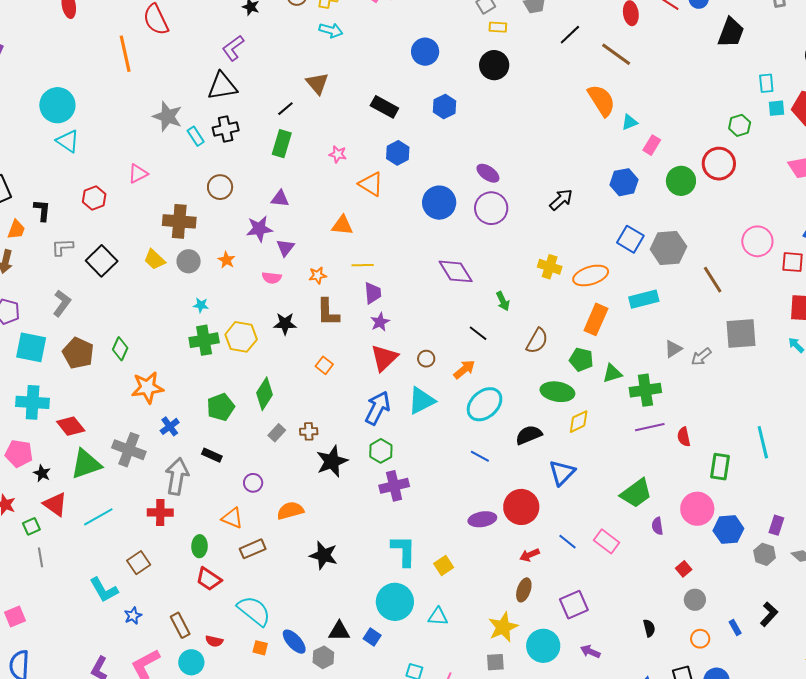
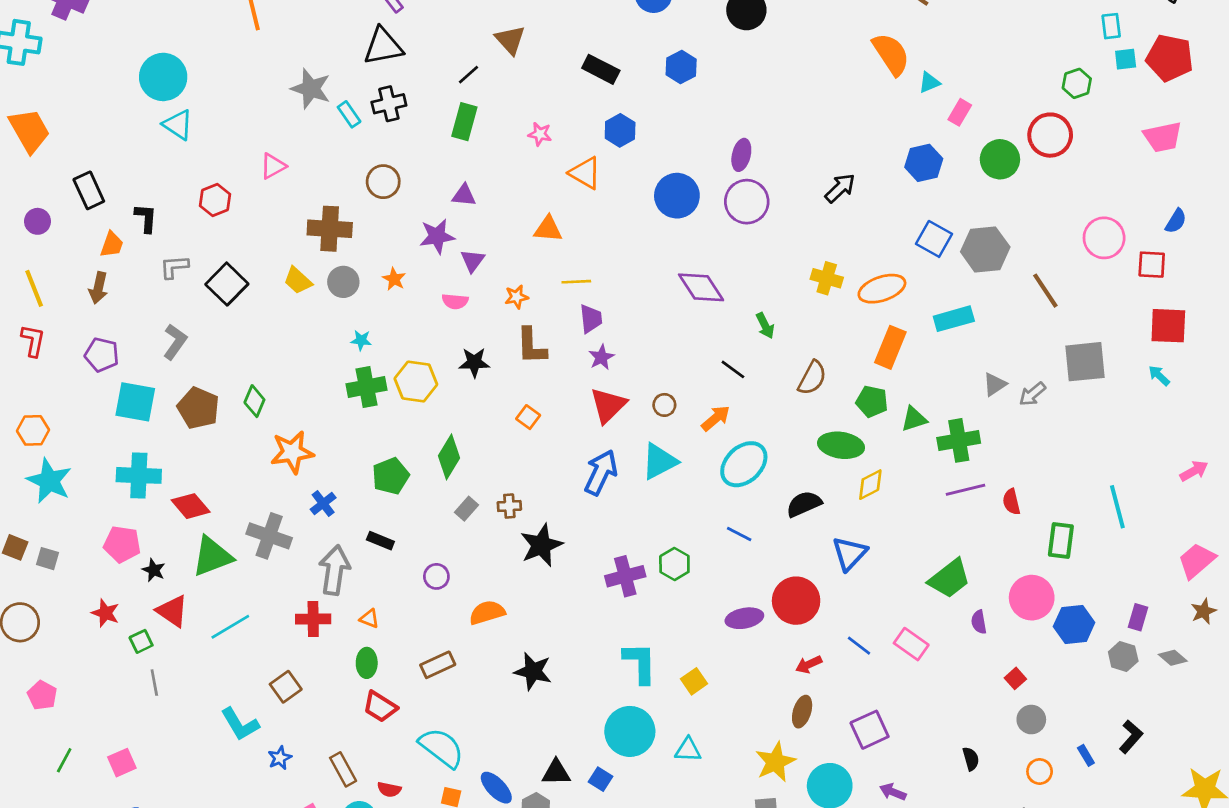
purple ellipse: (488, 173) -> (741, 155), turned 70
green hexagon: (381, 451) -> (674, 564), moved
orange triangle: (232, 518) -> (369, 619), moved, size x0.7

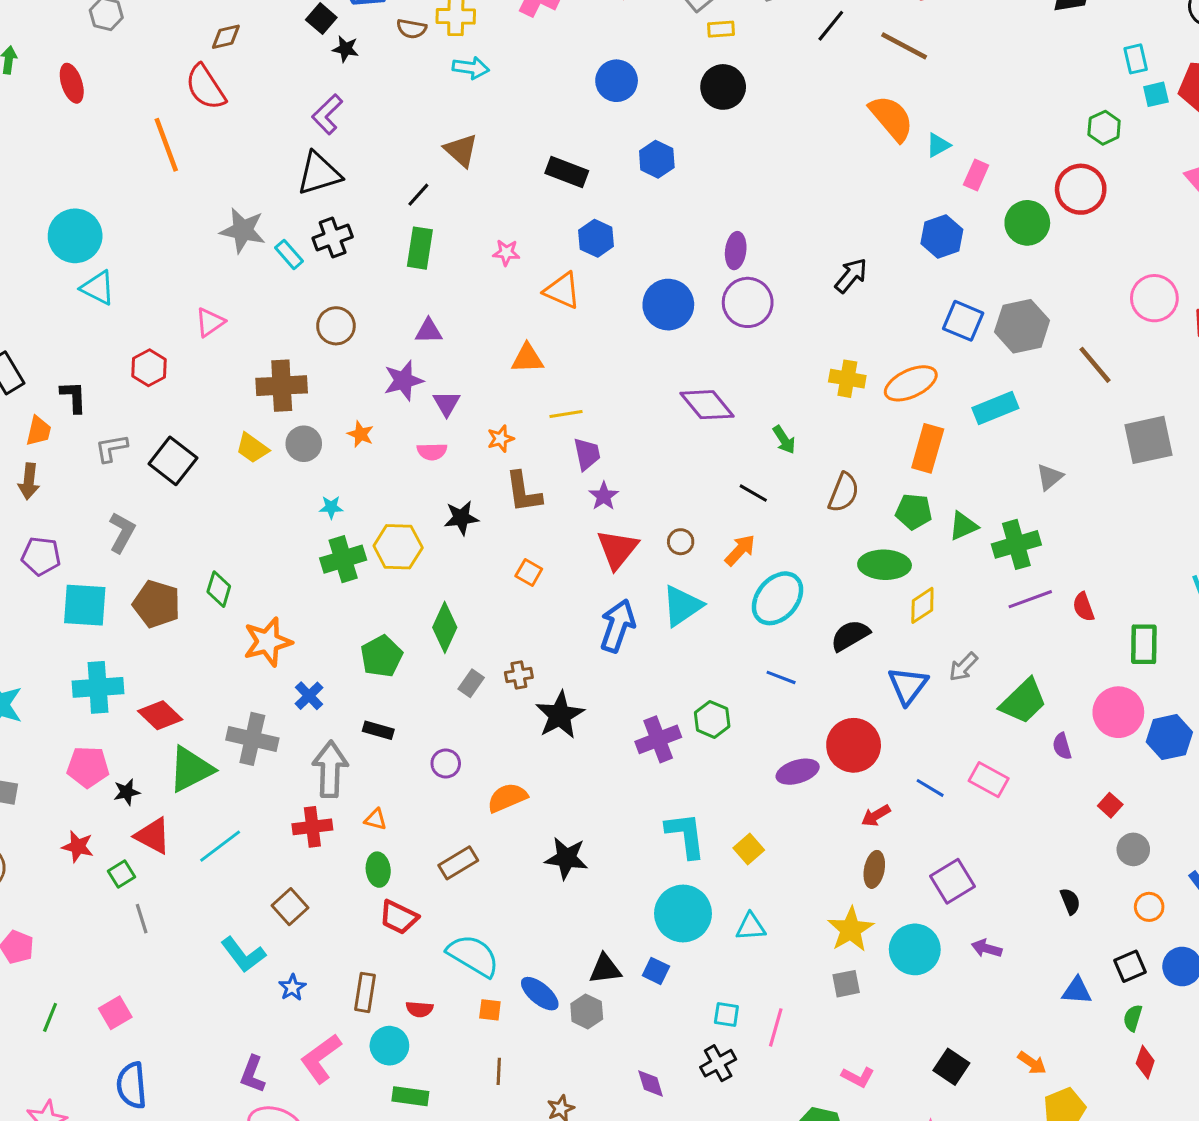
gray arrow: (1032, 394) -> (963, 667), moved
black star: (154, 570) -> (127, 792), turned -30
brown rectangle: (343, 769) -> (365, 992), turned 44

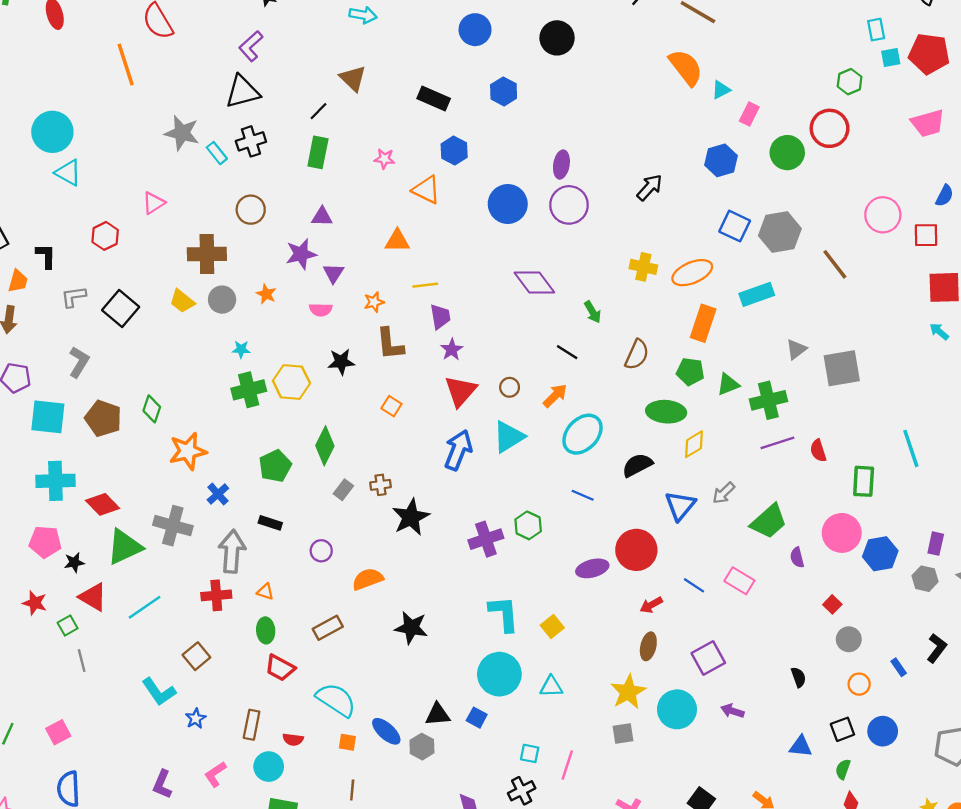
gray square: (1149, 440) -> (842, 368), moved
pink L-shape: (321, 1058) -> (215, 774), size x0.7

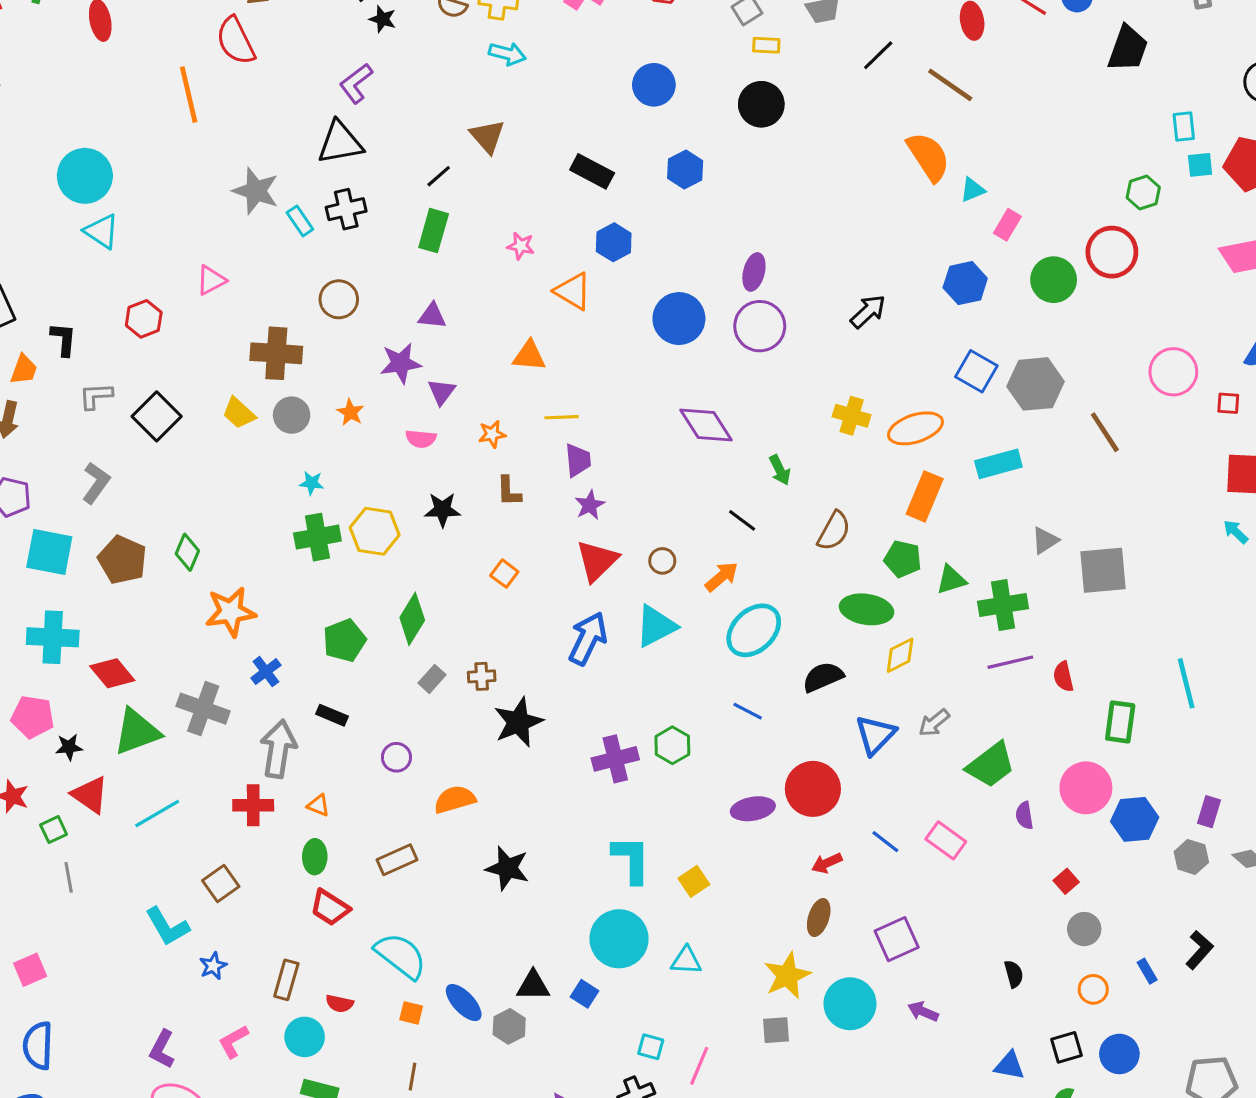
red square: (926, 235) -> (1228, 403), size x0.7
brown L-shape: (390, 344) -> (509, 491), size x0.7

